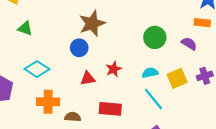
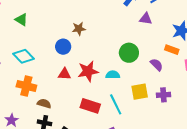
brown star: (92, 23) -> (79, 29), size x0.6
red star: (114, 69) -> (88, 71), size x1.5
cyan semicircle: (150, 73) -> (113, 75), moved
red rectangle: (110, 109) -> (90, 106), moved

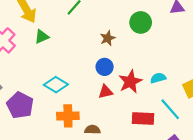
green triangle: (21, 20) -> (42, 37), moved, turned -40
blue circle: (63, 47) -> (105, 67), moved
green circle: (129, 53) -> (141, 22), moved

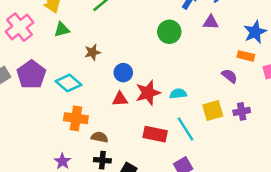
brown star: (108, 38) -> (92, 52), moved
purple pentagon: (20, 105) -> (31, 75), moved

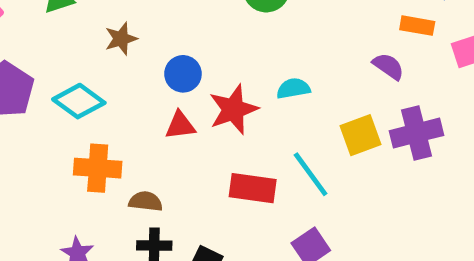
cyan semicircle: (178, 94) -> (293, 88), moved
purple cross: (242, 111) -> (416, 133), size x1.5

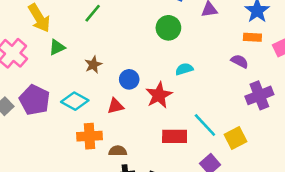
cyan semicircle: (293, 88) -> (184, 69), moved
red triangle: (180, 125) -> (116, 106), moved
yellow square: (360, 135) -> (235, 138), moved

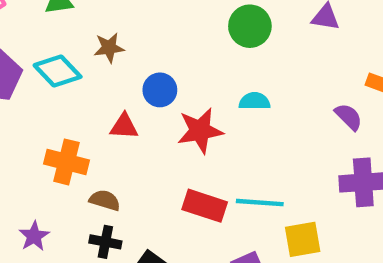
cyan diamond: (75, 101) -> (58, 71), moved
cyan line: (205, 125) -> (260, 203), turned -60

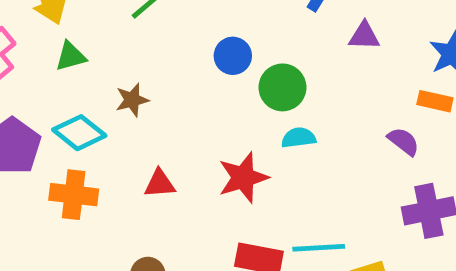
green circle: (250, 26) -> (282, 87), moved
blue circle: (160, 90) -> (233, 56), moved
orange cross: (66, 162) -> (74, 195), moved

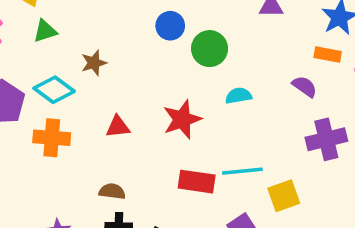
cyan semicircle: (299, 138) -> (238, 96), moved

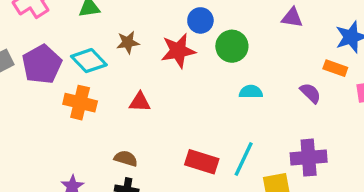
red star: (182, 119) -> (178, 51), moved
purple cross: (326, 139) -> (309, 158), moved
cyan line: (242, 171) -> (244, 159), turned -68

